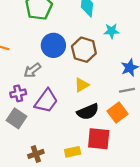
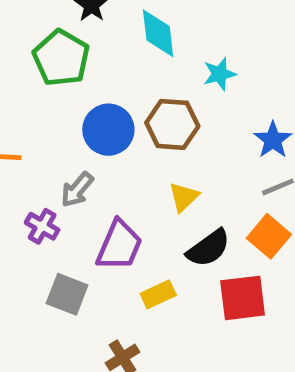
purple cross: (18, 93) -> (42, 226), moved, turned -35
yellow rectangle: (73, 152) -> (158, 294), moved

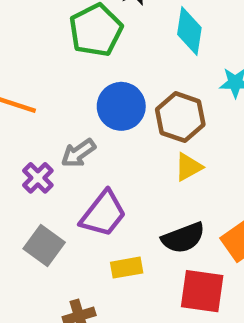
yellow triangle: (184, 197) -> (188, 167), moved

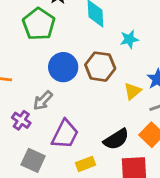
yellow triangle: (188, 167) -> (133, 91), moved

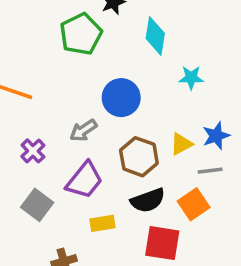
blue circle: (63, 67) -> (121, 98), moved
brown hexagon: (100, 67) -> (139, 157), moved
gray arrow: (43, 101) -> (83, 130), moved

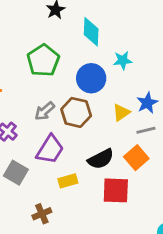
green pentagon: (81, 34) -> (43, 60), moved
blue circle: (121, 98) -> (91, 78), moved
brown hexagon: (139, 157) -> (76, 112), moved

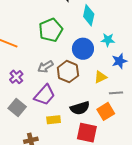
blue star: (147, 103) -> (119, 61), moved

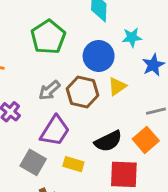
yellow triangle: (100, 77) -> (117, 86), moved
gray square: (17, 107) -> (33, 162), moved
yellow rectangle: (54, 120) -> (73, 164), turned 32

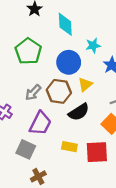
black semicircle: (108, 141) -> (79, 112), moved
yellow rectangle: (73, 164) -> (69, 147), moved

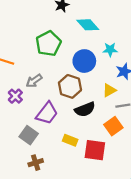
cyan diamond: (65, 24) -> (88, 25), turned -50
yellow triangle: (85, 84) -> (109, 90), moved
gray arrow: (33, 92) -> (34, 81), moved

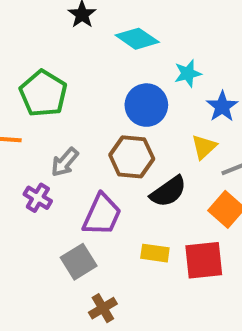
green pentagon: (48, 44) -> (43, 93), moved
gray square: (29, 135) -> (79, 262), turned 36

